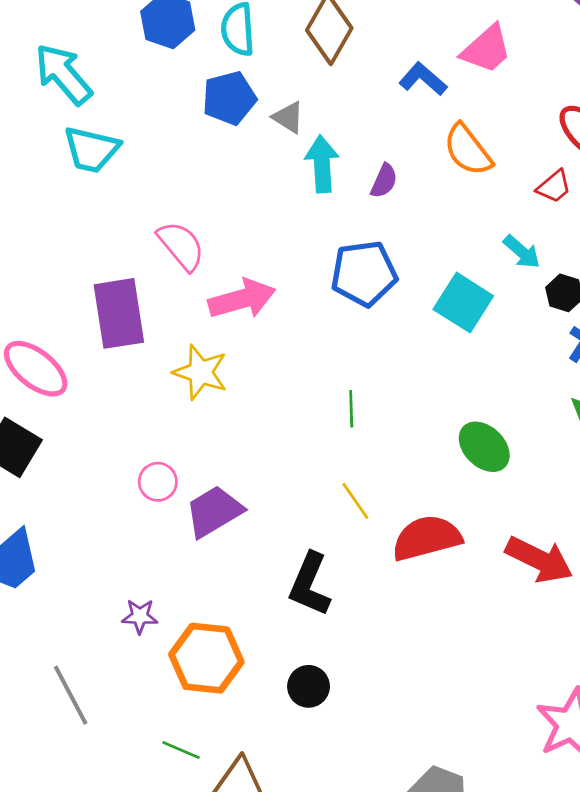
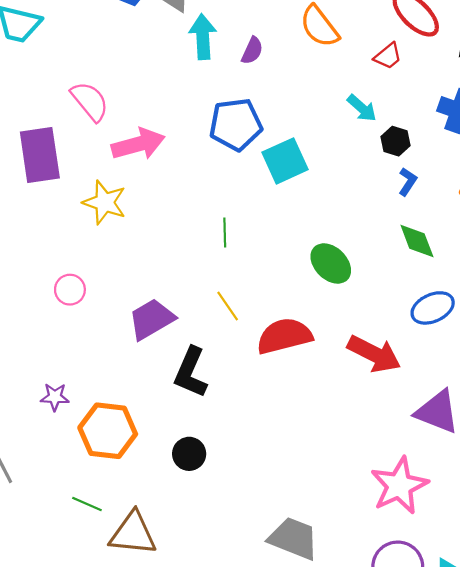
cyan square: (463, 303) -> (285, 161), moved, turned 33
purple trapezoid: (214, 511) -> (151, 319), moved

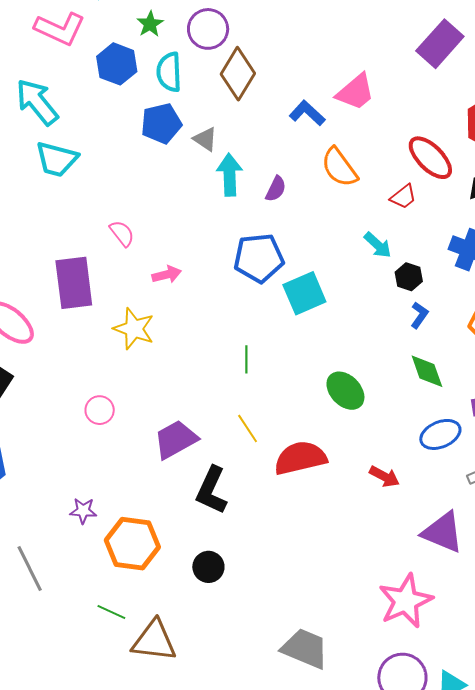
pink semicircle: (90, 101) -> (122, 233), size x0.7
pink arrow: (138, 144) -> (167, 275), size x0.6
red arrow: (374, 354) -> (384, 477), size x0.6

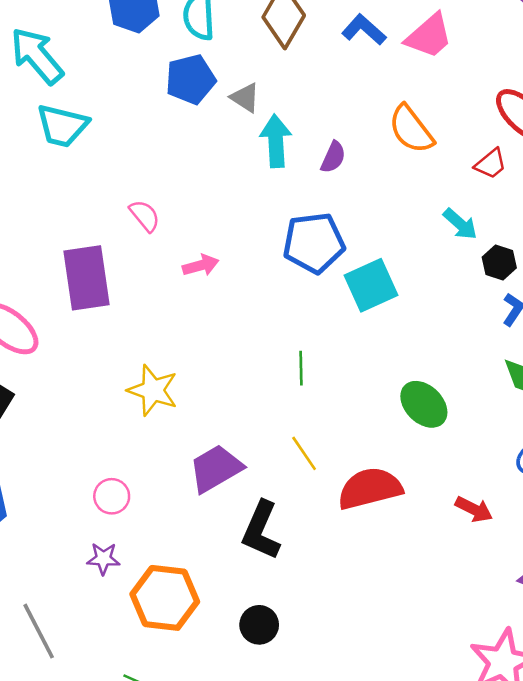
blue L-shape: (307, 113) -> (364, 30), moved
yellow star: (134, 329) -> (153, 390), moved
pink circle: (100, 410) -> (112, 496), moved

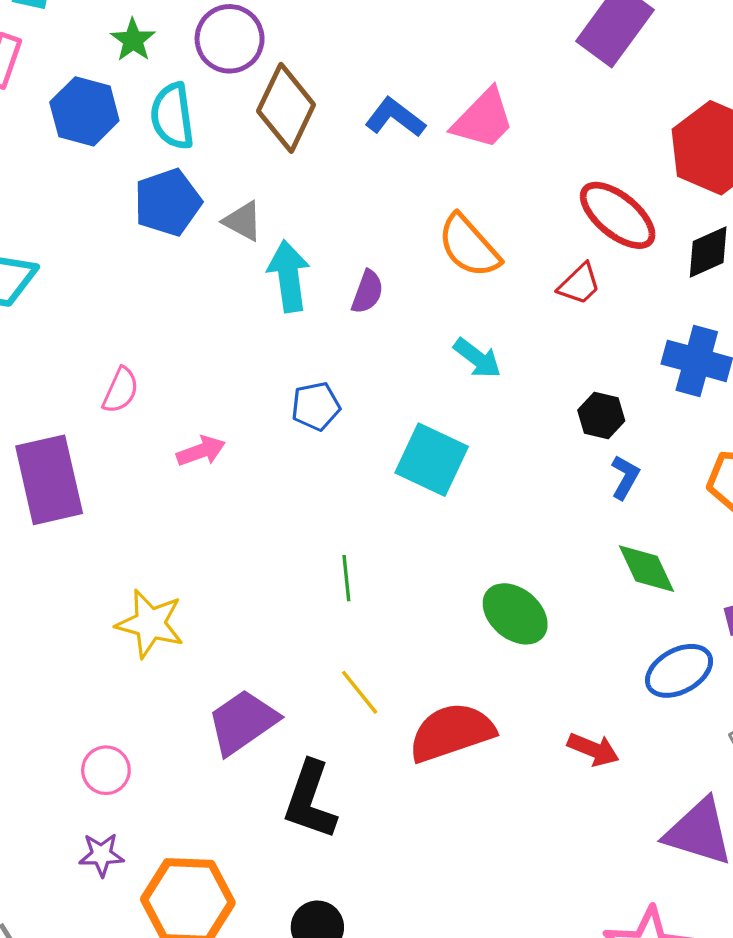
pink semicircle: (145, 216) -> (121, 390), turned 68
cyan arrow: (460, 224) -> (477, 358), moved
blue pentagon: (314, 243) -> (316, 406), moved, size x0.6
cyan square: (371, 285) -> (432, 460), turned -36

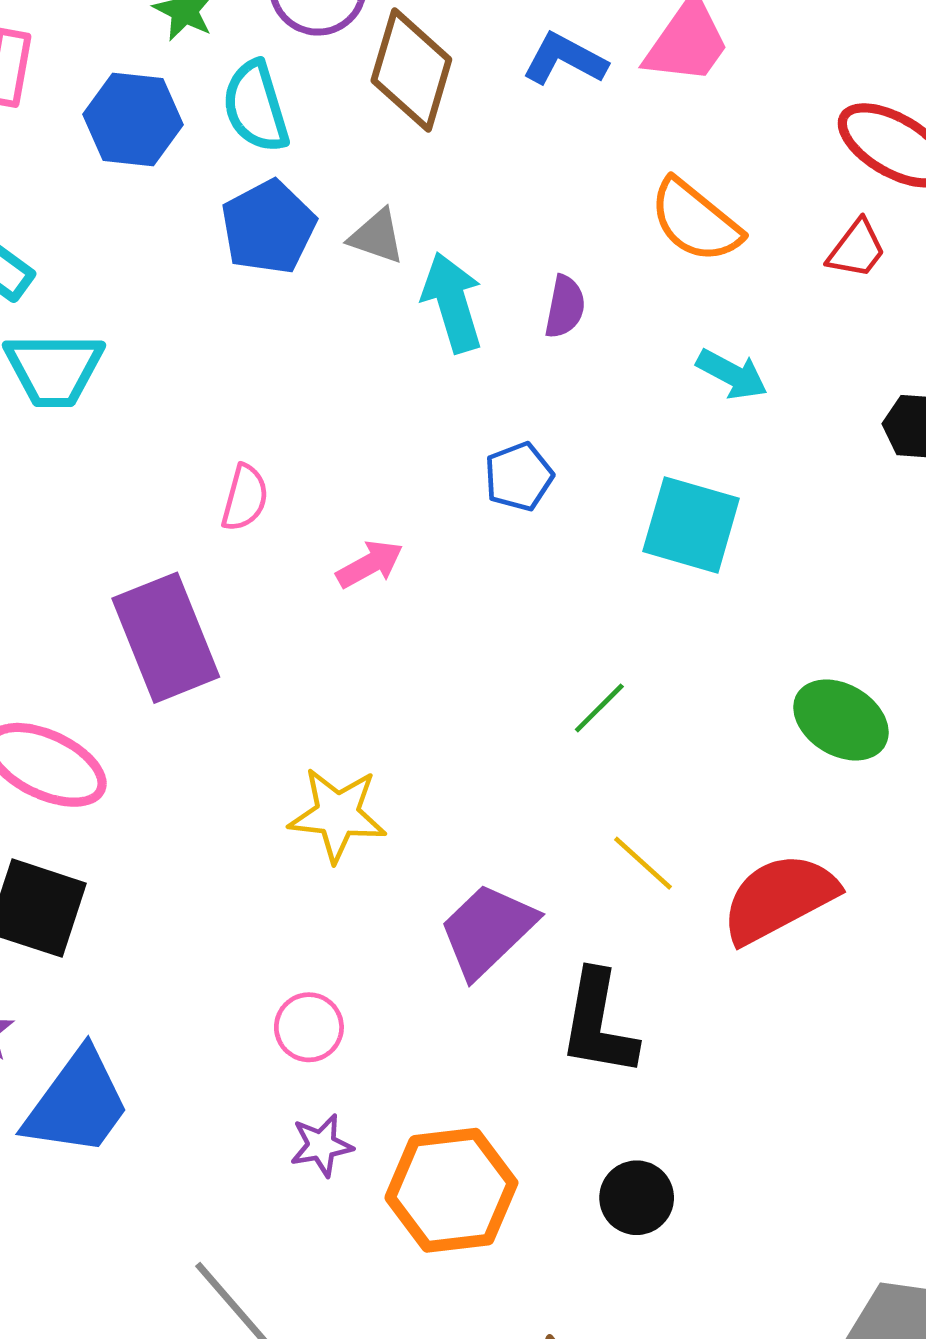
green line: (346, 578) -> (599, 708), turned 60

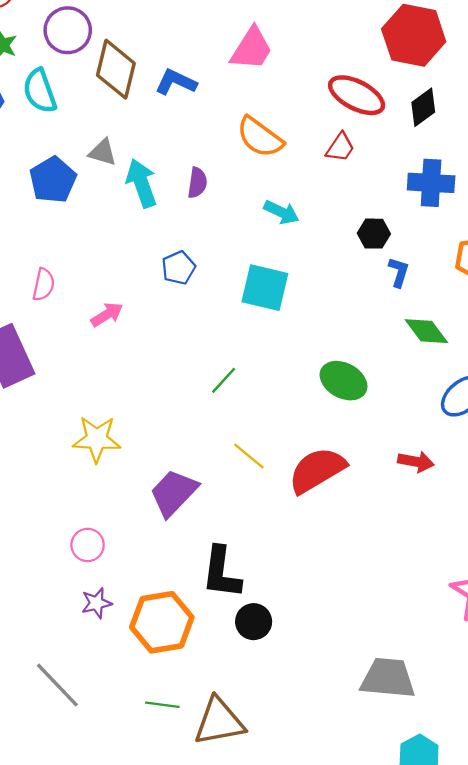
blue L-shape: (565, 59) -> (176, 82), moved
blue pentagon: (268, 227) -> (53, 180), moved
black L-shape: (598, 1023) -> (221, 572), moved

